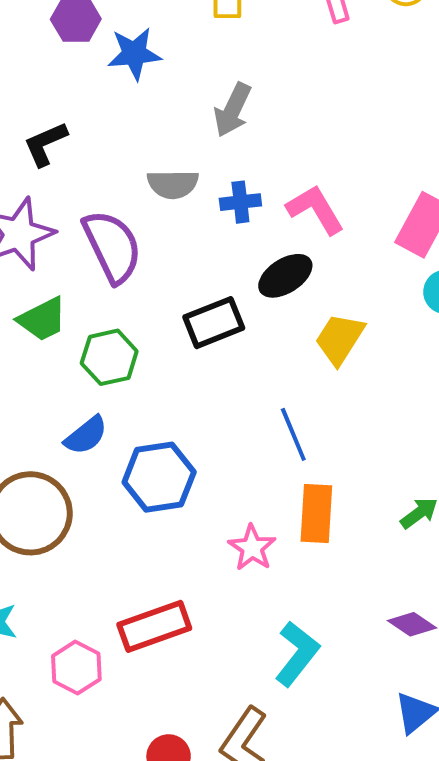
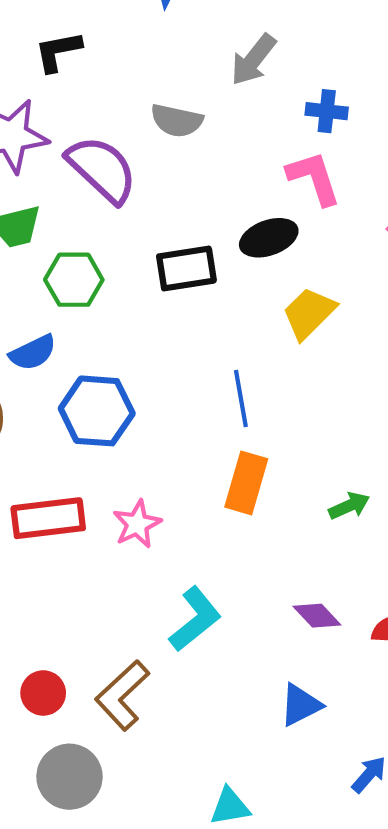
blue cross: (240, 202) -> (327, 111), moved
purple semicircle: (112, 246) -> (102, 169), turned -34
pink star: (252, 548) -> (137, 524), moved
red rectangle: (154, 626) -> (48, 518), moved

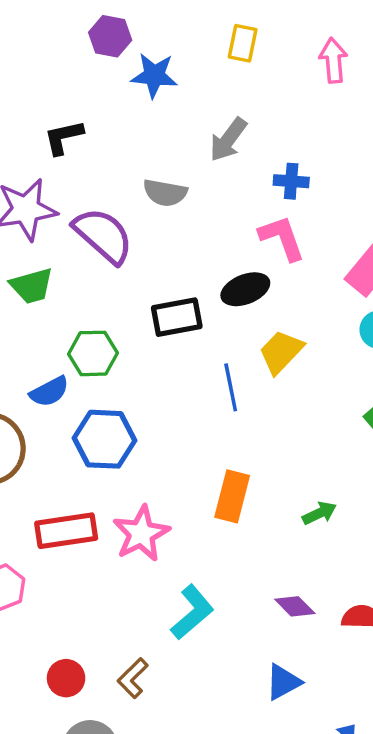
green hexagon: (74, 280) -> (93, 353), moved
blue line: (241, 398) -> (231, 387), moved
pink star: (137, 524) -> (141, 534), size x1.4
brown L-shape: (122, 695) -> (133, 678), size x0.7

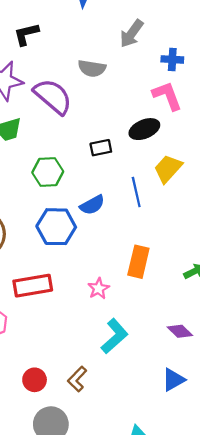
black rectangle: (177, 317) -> (101, 148), size x0.7
blue semicircle: (49, 392) -> (92, 205), moved
pink star: (141, 534) -> (99, 288), moved, size x0.6

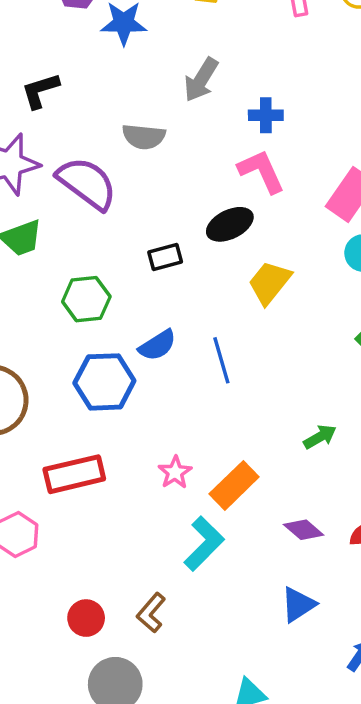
blue line: (136, 192) -> (221, 360), moved
orange rectangle: (138, 262) -> (234, 485), moved, turned 36

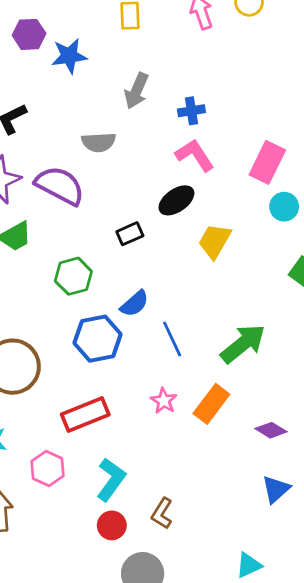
blue line: (221, 360) -> (172, 339), moved
green arrow: (320, 437) -> (243, 344), moved, size x1.8
cyan L-shape: (204, 544) -> (111, 479), moved

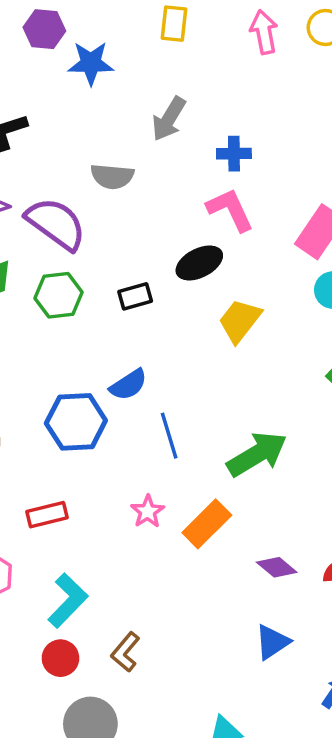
green hexagon: (73, 276) -> (58, 295), moved
red rectangle: (85, 414) -> (47, 515), size x0.7

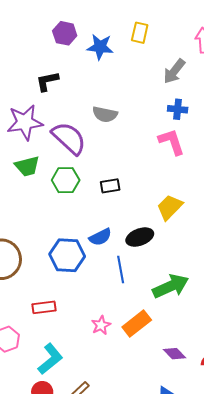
yellow rectangle: (174, 24) -> (140, 33), moved
purple hexagon: (44, 29) -> (65, 33), moved
gray arrow: (169, 119) -> (174, 71), moved
black ellipse: (199, 263) -> (140, 237), moved
pink star: (148, 511) -> (101, 325), moved

